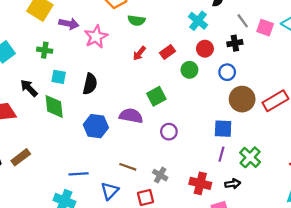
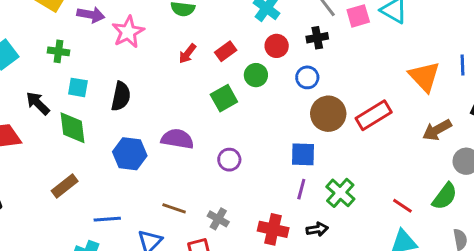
pink square: (265, 28) -> (358, 16), turned -35
green square: (156, 96) -> (224, 98), moved
brown rectangle: (21, 157) -> (65, 186), moved

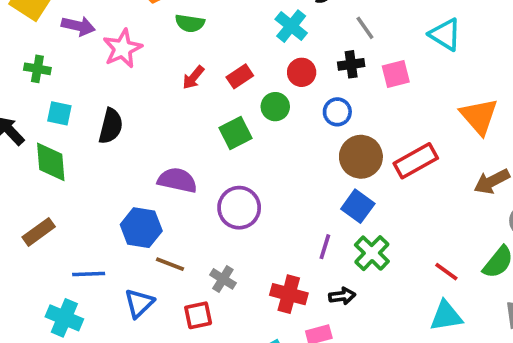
pink square: (358, 16) -> (396, 74), moved
blue hexagon: (130, 154) -> (141, 228), moved
blue square: (303, 154) -> (358, 206), moved, turned 32
purple circle: (229, 160) -> (239, 208), size x1.5

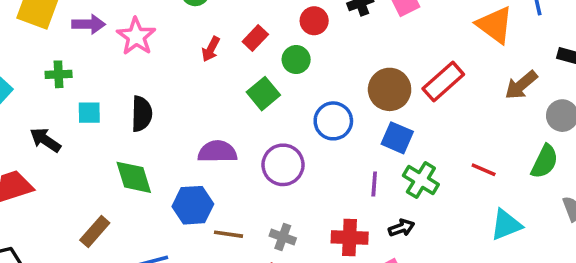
blue circle: (337, 112) -> (333, 121), moved, size x1.4
green diamond: (51, 162) -> (134, 177), moved
red line: (446, 272) -> (484, 170), moved

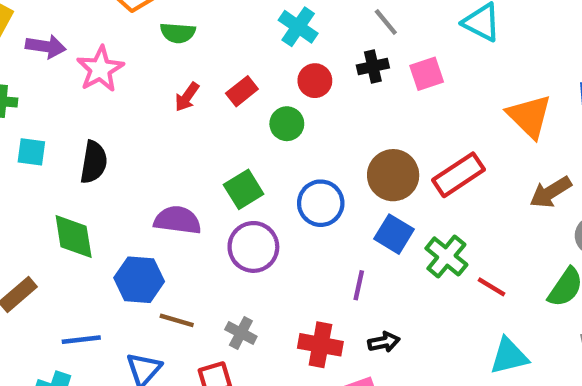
green square: (263, 94) -> (244, 189), moved
green cross: (421, 180) -> (446, 256), moved

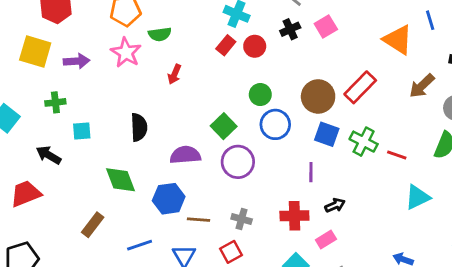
pink star: (100, 69) -> (126, 53), moved
red rectangle: (242, 91) -> (226, 45), moved
green circle: (287, 124) -> (260, 95), moved
black semicircle: (94, 162) -> (139, 127), moved

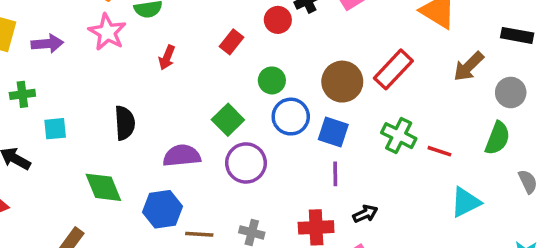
red rectangle: (226, 45) -> (232, 42), moved
red circle: (255, 46) -> (278, 20), moved
blue square: (327, 134) -> (333, 132), moved

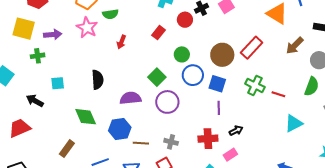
green cross: (22, 94) -> (38, 56), moved

